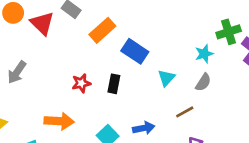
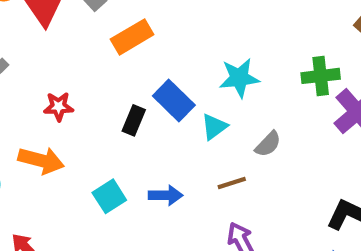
blue rectangle: (135, 51) -> (174, 101), moved
cyan star: (204, 54) -> (239, 78), moved, size x1.4
red star: (81, 83) -> (59, 106), moved

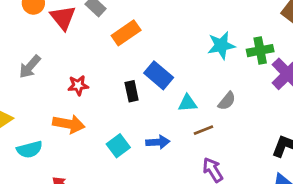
cyan star: (239, 78) -> (221, 45), moved
black rectangle: (134, 120) -> (132, 91), turned -30
cyan triangle: (214, 127) -> (188, 103), moved, turned 36

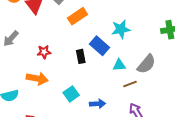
cyan star: (221, 45) -> (121, 29), moved
gray semicircle: (227, 101) -> (146, 64), size x1.5
blue arrow: (158, 142) -> (98, 104), moved

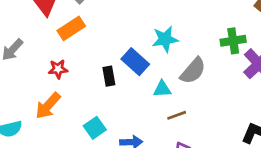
orange rectangle: (78, 16) -> (71, 28), moved
gray semicircle: (146, 64) -> (193, 71), moved
orange arrow: (37, 78) -> (48, 106), turned 120

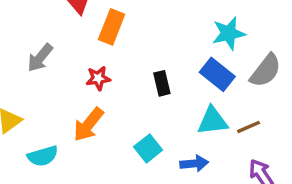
orange rectangle: (71, 28) -> (112, 27), turned -32
blue rectangle: (135, 62) -> (217, 74), moved
cyan triangle: (162, 89) -> (213, 121), moved, size x1.4

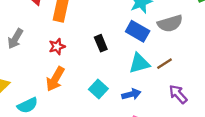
gray semicircle: (266, 71) -> (170, 23), turned 45

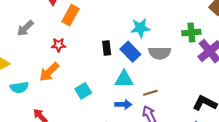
black rectangle: (101, 43) -> (107, 48), moved
brown line: (164, 64) -> (150, 93), moved
blue arrow: (131, 94) -> (123, 104), moved

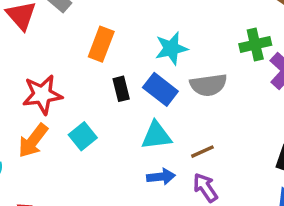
orange rectangle: (71, 15) -> (101, 44), moved
red star: (59, 45) -> (42, 95), size x1.6
cyan square: (83, 91) -> (83, 136), moved

